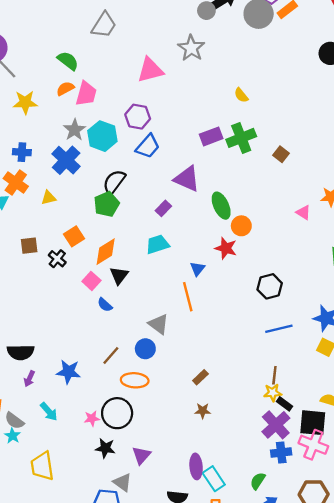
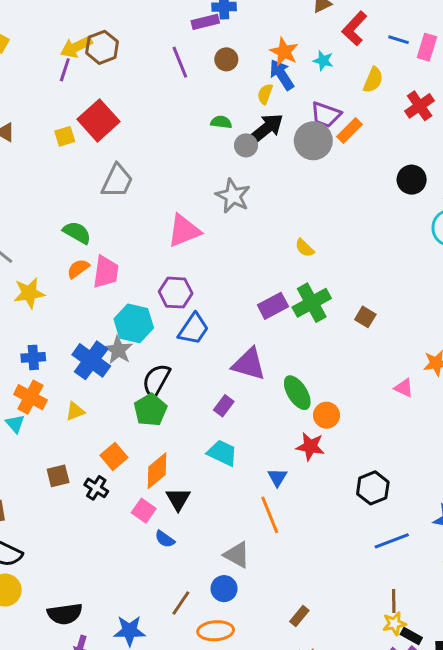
gray star: (74, 130) -> (118, 350), moved
cyan trapezoid: (157, 244) -> (222, 453), turned 50

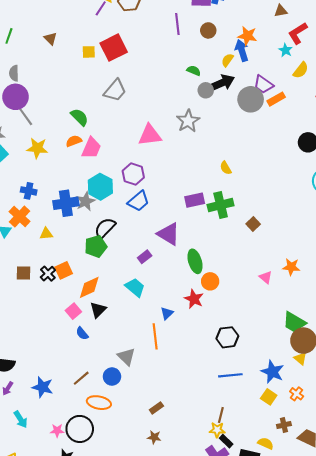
orange star: (284, 52) -> (247, 36), turned -30
cyan star: (323, 61) -> (286, 50), moved
blue cross: (91, 360) -> (66, 203), turned 30
black cross: (96, 488) -> (48, 274), moved

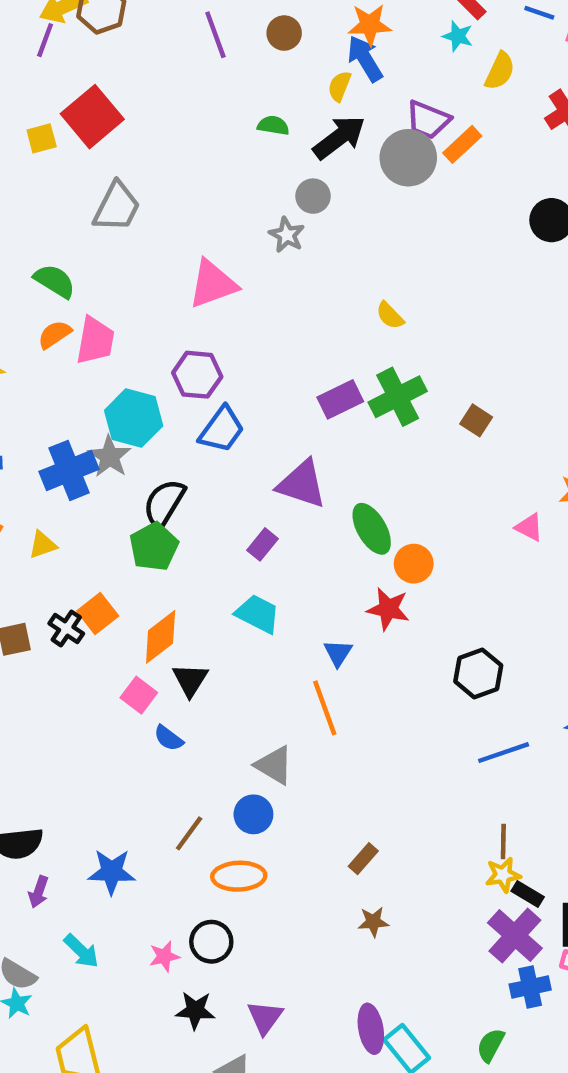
gray circle: (206, 90) -> (313, 196), moved
gray star: (188, 121) -> (287, 235), size x0.7
black circle: (80, 429) -> (211, 942), size x0.7

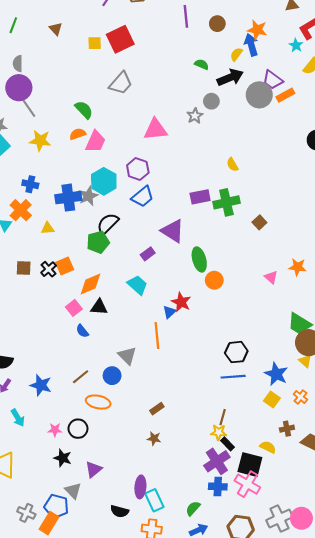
red star: (388, 609) -> (181, 302), moved
black hexagon: (478, 673) -> (236, 352), moved
black triangle: (190, 680) -> (99, 307), turned 48

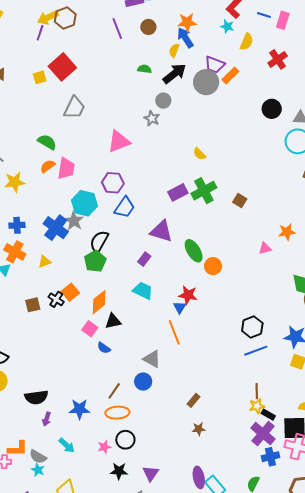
blue cross: (68, 198) -> (56, 228), turned -30
pink triangle: (271, 277) -> (265, 248), turned -40
orange ellipse: (98, 402) -> (117, 413), moved

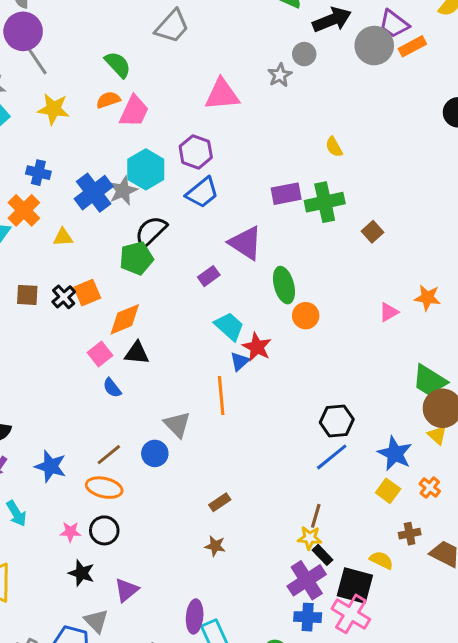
pink triangle: (265, 248) -> (389, 312), turned -32
cyan trapezoid: (143, 291) -> (229, 326), moved
blue line: (256, 351) -> (332, 457), turned -35

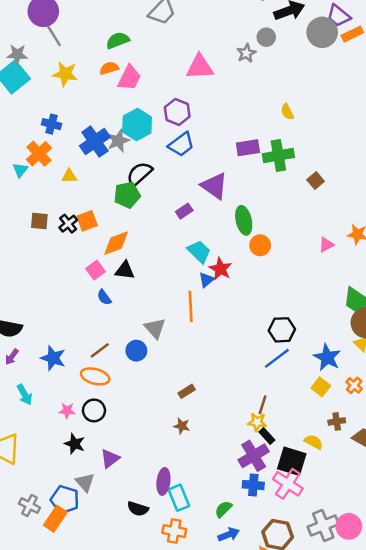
green semicircle: (118, 65) -> (118, 40), turned -70

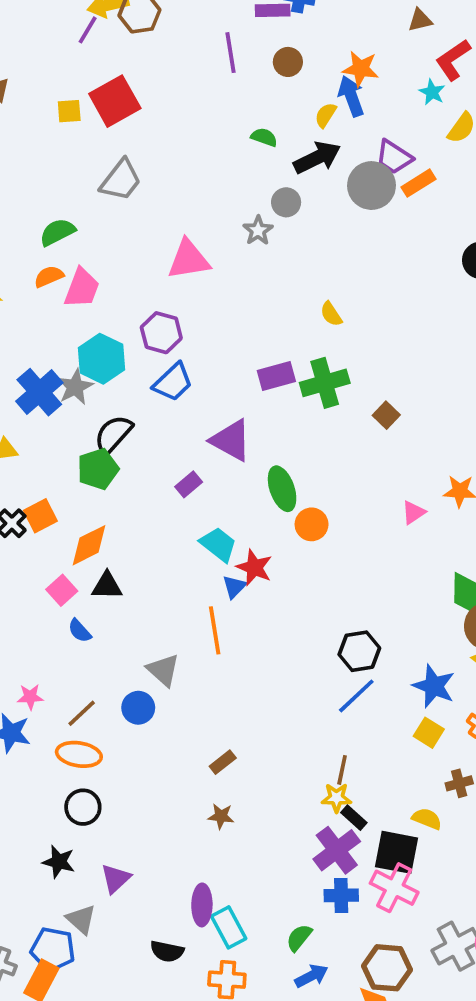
pink star: (67, 411) -> (30, 697), moved

